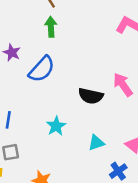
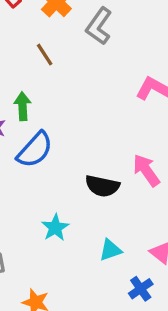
green arrow: (51, 27) -> (23, 106), moved

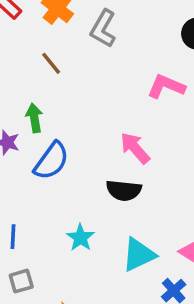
pink arrow: (146, 170) -> (135, 148), moved
cyan triangle: (110, 250) -> (139, 255), size x1.5

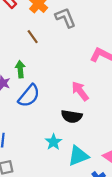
gray L-shape: (103, 29) -> (65, 18), turned 125
cyan star: (80, 238) -> (53, 142), moved

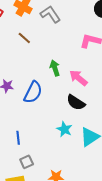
green arrow: (20, 69) -> (55, 68), moved
black semicircle: (72, 116) -> (76, 102), turned 36

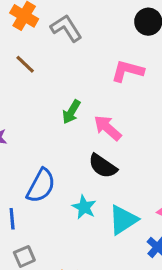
green arrow: (55, 68) -> (71, 112), turned -133
blue semicircle: (33, 92) -> (41, 186), moved

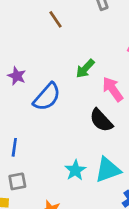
blue semicircle: (41, 186) -> (47, 97), moved
cyan star: (84, 207) -> (75, 170), moved

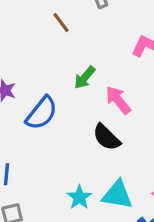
brown line: (55, 19) -> (61, 23), moved
cyan triangle: (108, 170) -> (117, 195), turned 32

